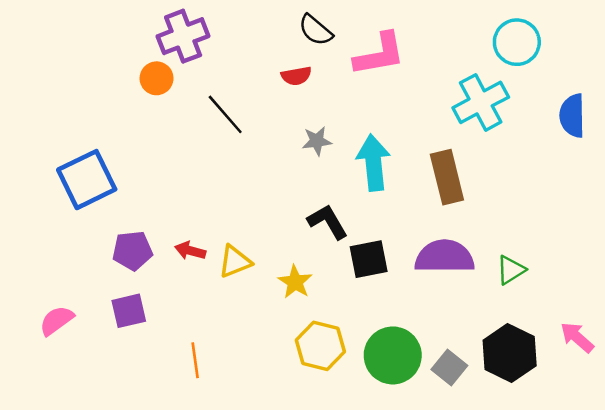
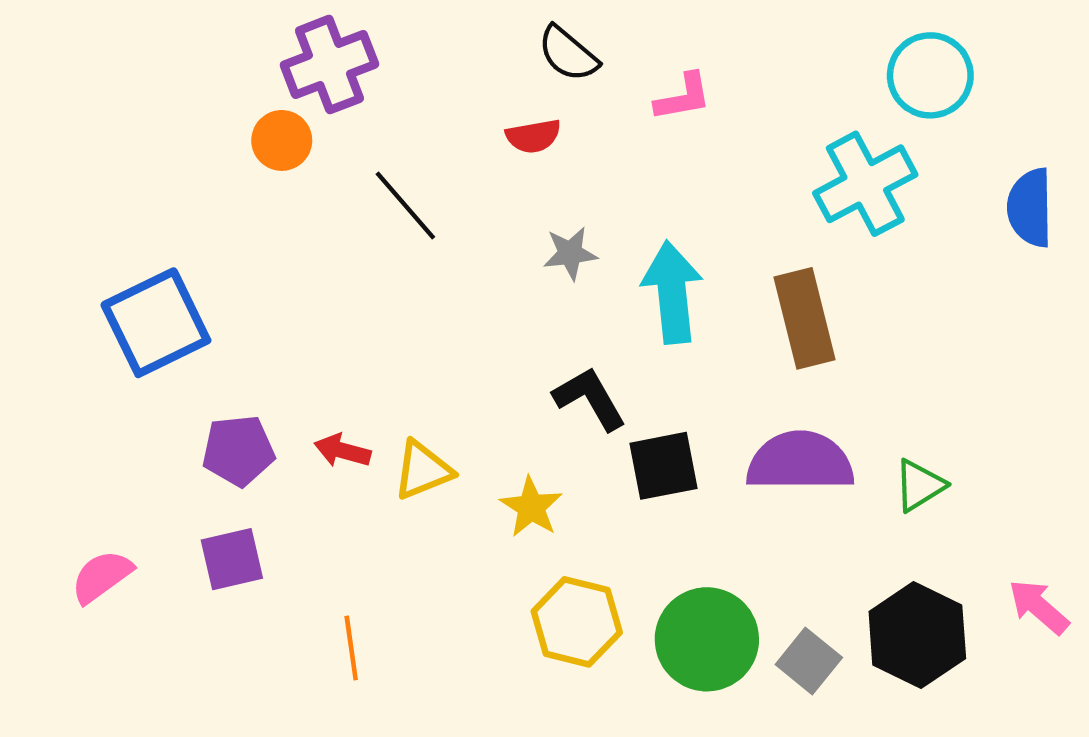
pink L-shape: (379, 54) -> (683, 97), size x0.6

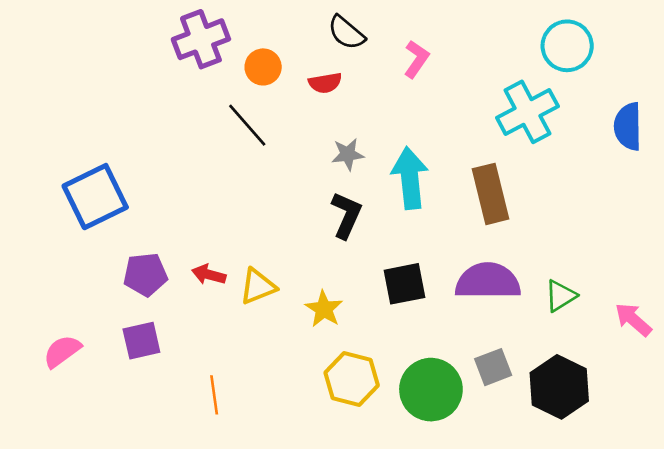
pink L-shape: (683, 97) -> (416, 59), turned -45
orange circle: (282, 140) -> (263, 67), moved
black L-shape: (590, 399) -> (346, 215), moved, turned 54
pink arrow: (1039, 607) -> (633, 320), moved
gray square: (809, 661) -> (493, 367), moved, turned 30

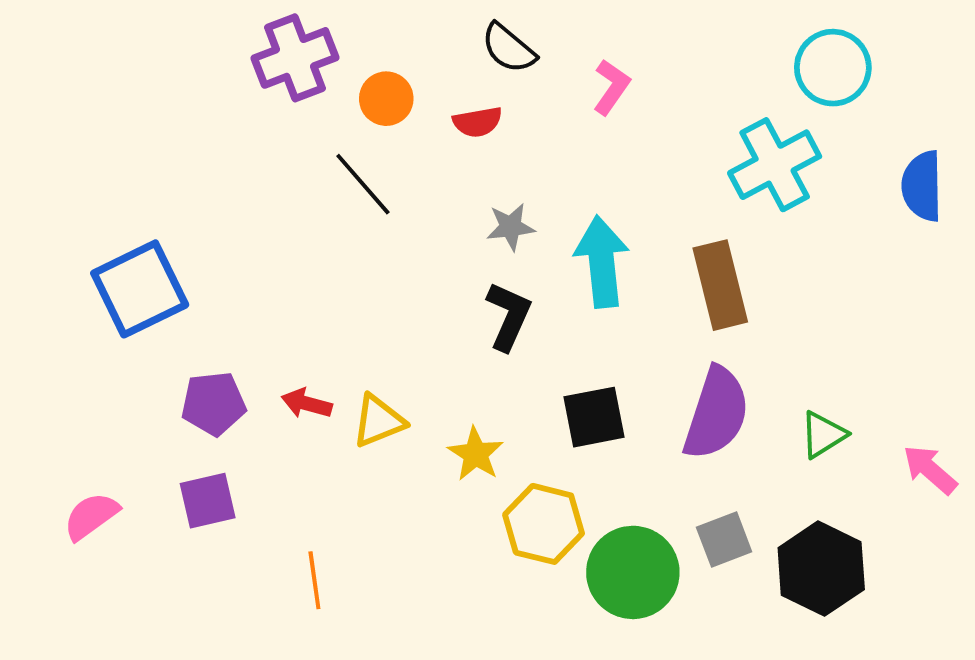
purple semicircle: (488, 281) -> (716, 413), turned 108
yellow hexagon: (352, 379) -> (544, 524), moved

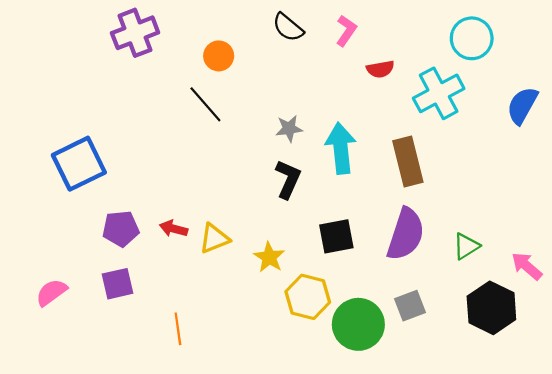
purple cross: (295, 58) -> (135, 33), moved
pink L-shape: (611, 87) -> (346, 31), moved
red semicircle: (478, 122) -> (380, 69), moved
blue semicircle: (922, 186) -> (522, 105), turned 30
black hexagon: (821, 569) -> (491, 308), moved

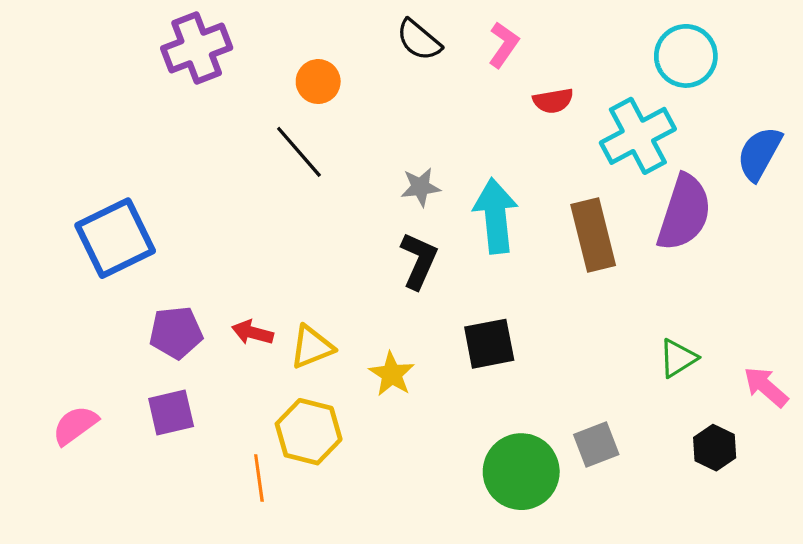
purple semicircle: (406, 234) -> (684, 213), moved
yellow hexagon: (308, 297) -> (309, 432), moved
black hexagon: (491, 308) -> (715, 448), size x0.6

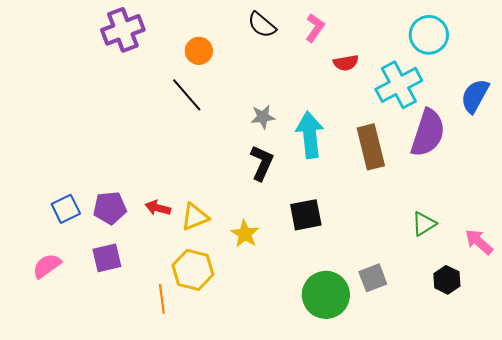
blue square: (115, 238) -> (66, 209), moved, size x0.6

